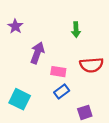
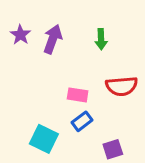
purple arrow: (37, 53) -> (53, 39), moved
cyan square: (20, 99) -> (44, 139), moved

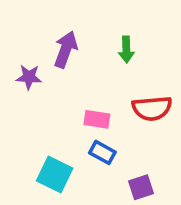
purple star: (20, 35) -> (29, 77), moved, turned -30
blue rectangle: (82, 121) -> (102, 152), turned 66

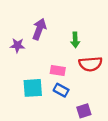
green arrow: (126, 49) -> (75, 40), moved
cyan square: (55, 174) -> (33, 88), moved, turned -30

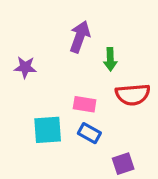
purple arrow: (39, 29) -> (80, 37), moved

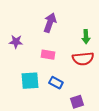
green arrow: (110, 59) -> (86, 37), moved
pink rectangle: (85, 104) -> (48, 55), moved

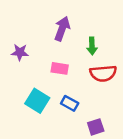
green arrow: (86, 37) -> (92, 46), moved
cyan square: (30, 81) -> (37, 101), turned 36

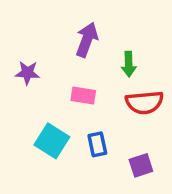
blue rectangle: (70, 103) -> (97, 144), turned 49
purple square: (96, 127) -> (141, 165), moved

